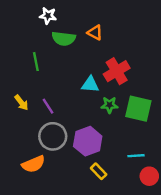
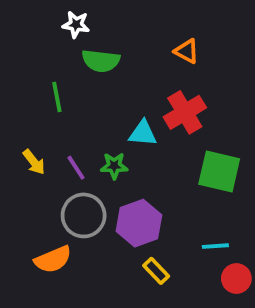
orange triangle: (95, 33) -> (187, 51), moved
green star: (109, 105) -> (114, 166), moved

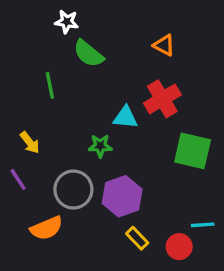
green semicircle: (101, 61) -> (89, 54), turned 32
purple line: (76, 168) -> (18, 179), moved
cyan line: (215, 246) -> (203, 225), moved
red circle: (236, 279) -> (179, 247), moved

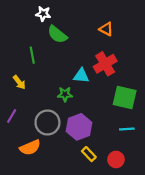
yellow arrow: (30, 143) -> (19, 82), moved
purple line: (18, 179) -> (12, 116), turned 64
cyan line: (203, 225) -> (127, 129), moved

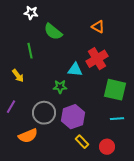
white star: (43, 14) -> (31, 13), moved

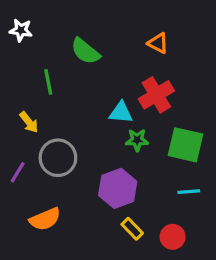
white star: (31, 13) -> (21, 30), moved
green star: (60, 87) -> (137, 140), moved
gray circle: (44, 113) -> (58, 158), moved

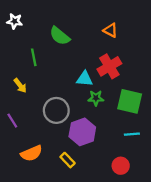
gray circle: (58, 158) -> (56, 110), moved
purple line: (18, 172) -> (12, 121), turned -63
yellow rectangle: (132, 229) -> (68, 160), moved

